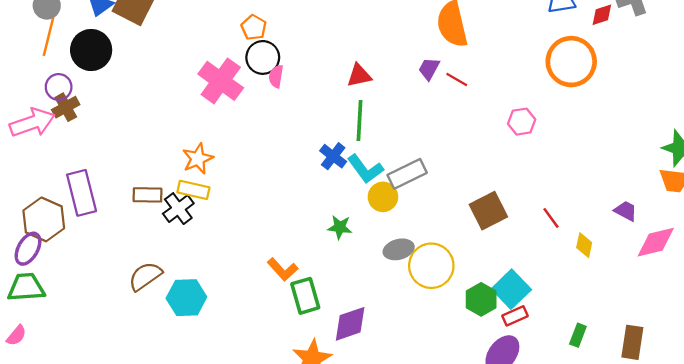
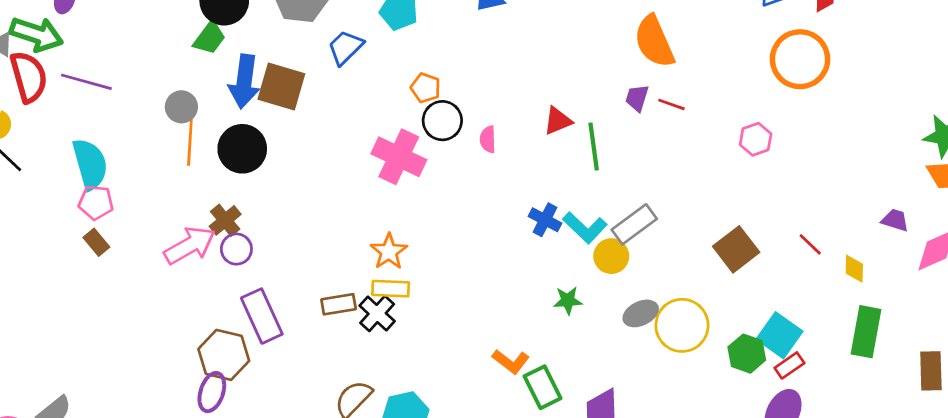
pink semicircle: (276, 76) -> (488, 139), moved
purple circle: (59, 87) -> (236, 249), moved
green line: (360, 121) -> (594, 146), moved
green rectangle: (578, 335) -> (866, 332), moved, size x1.8

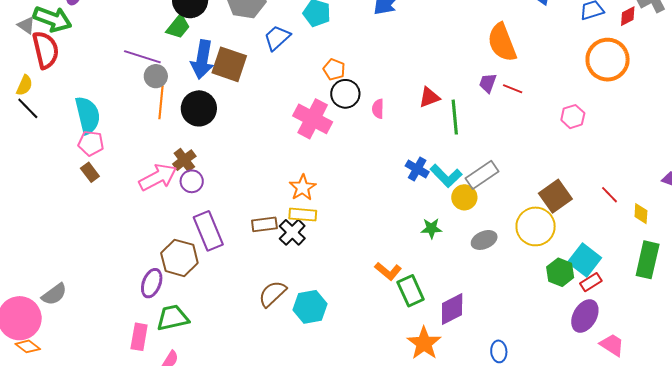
purple line: (86, 82) -> (142, 57), moved
yellow circle: (682, 325) -> (536, 226), moved
purple ellipse: (212, 392) -> (152, 283), moved

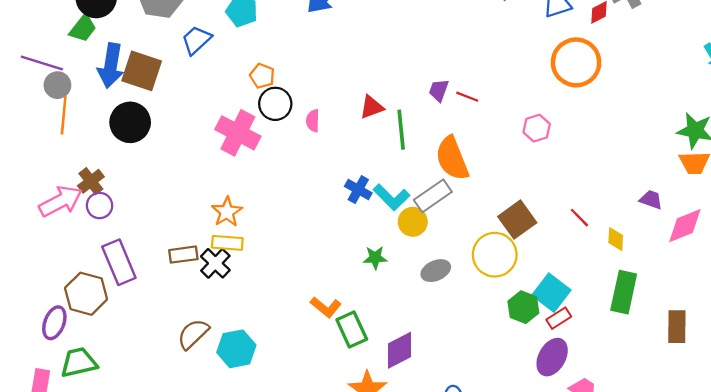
orange semicircle: (502, 42) -> (452, 158), moved
black circle: (199, 108) -> (130, 122), moved

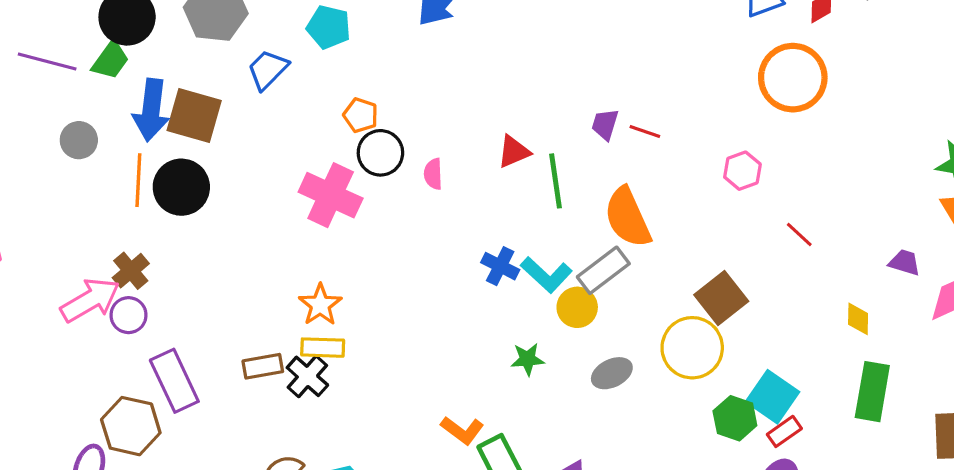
purple line: (42, 63) -> (47, 61), moved
orange line: (64, 115) -> (138, 180), moved
purple circle: (100, 206) -> (129, 315), moved
red line: (579, 218) -> (799, 234), moved

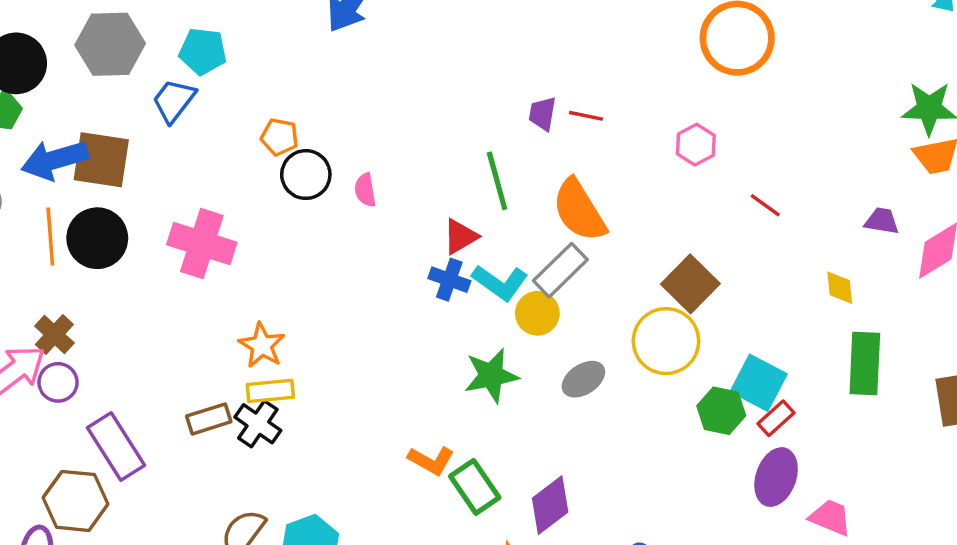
cyan pentagon: (329, 27) -> (203, 51), moved
blue arrow: (151, 110) -> (55, 160), turned 74
red triangle: (514, 152) -> (460, 236), moved
pink cross: (331, 195) -> (202, 244), moved
green star: (527, 359) -> (491, 376), size x1.5

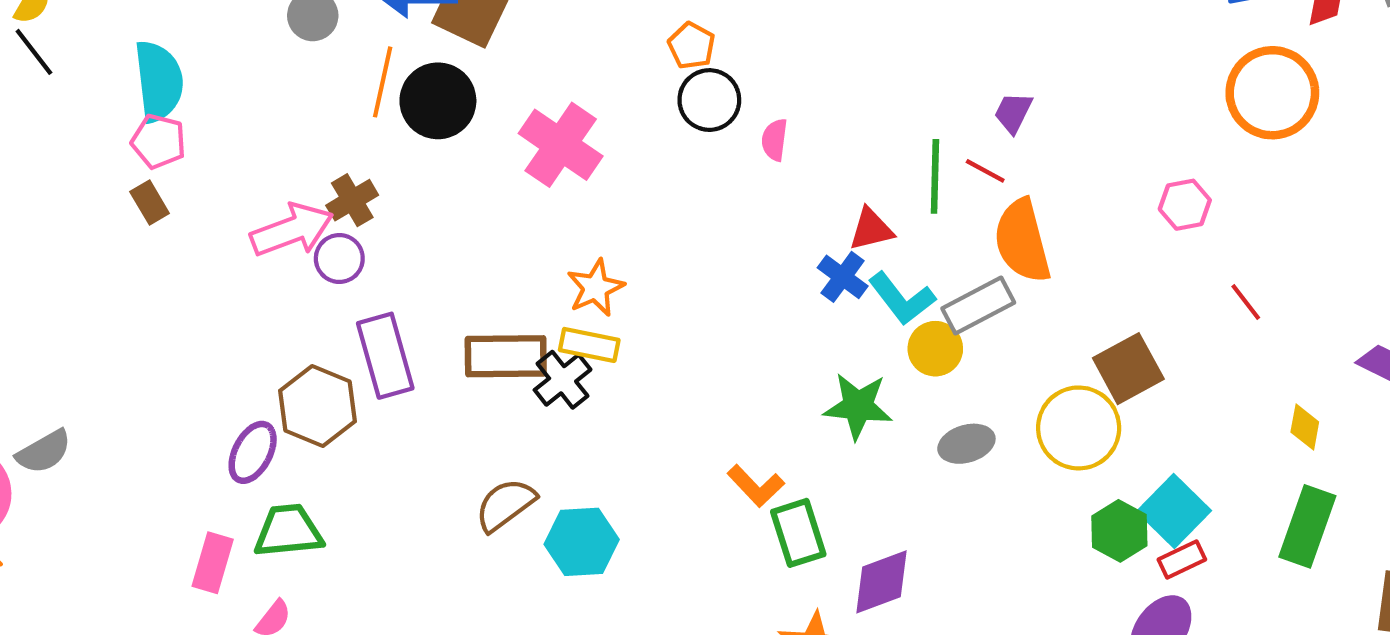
red line: (586, 116) -> (985, 171), moved
brown rectangle: (209, 419) -> (506, 356), size x1.5

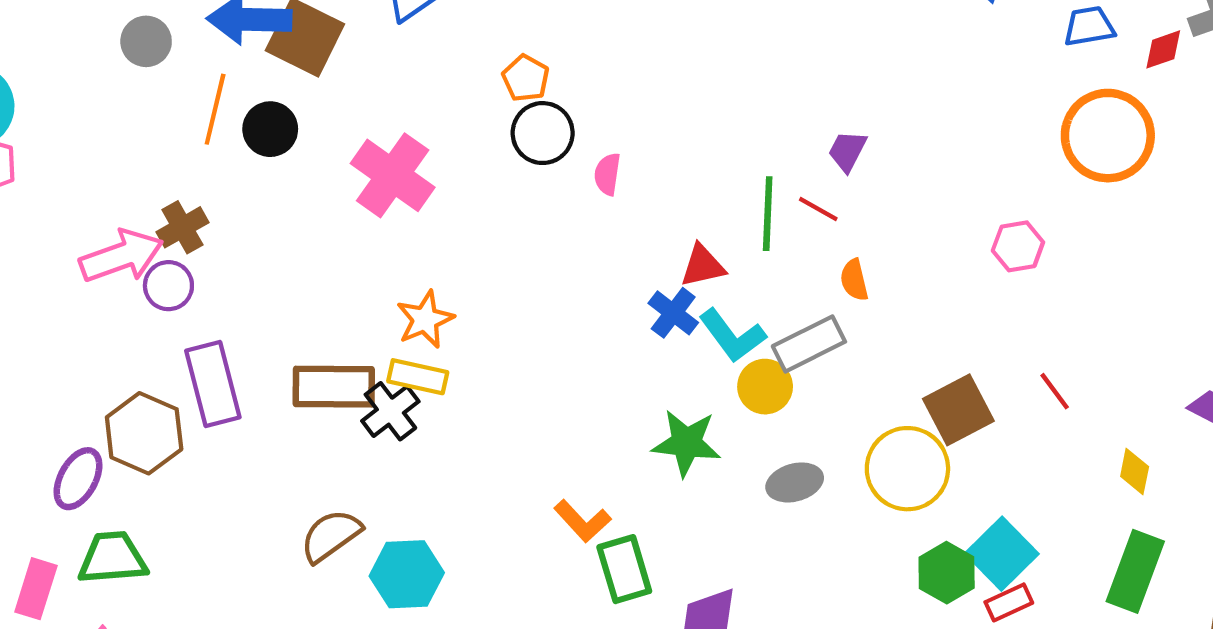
black circle: (438, 101) -> (270, 129), size x0.7
orange semicircle: (1022, 241) -> (854, 280), size x0.5
red line: (1246, 302) -> (1055, 391), moved

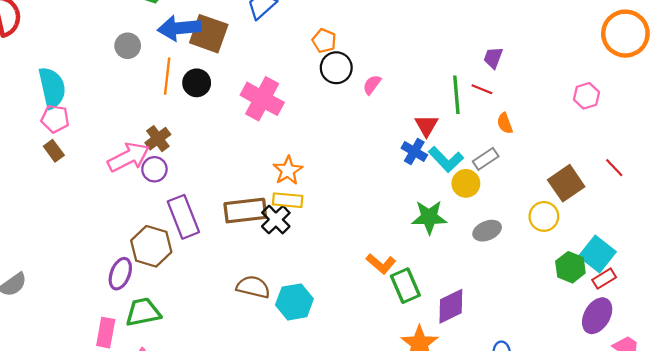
pink semicircle: (607, 174) -> (372, 85), turned 35
red triangle: (703, 266) -> (426, 126), turned -40
gray rectangle: (809, 344) -> (486, 159), size x0.7
yellow circle: (907, 469) -> (544, 216), size x0.7
brown semicircle: (331, 536) -> (253, 287), turned 56

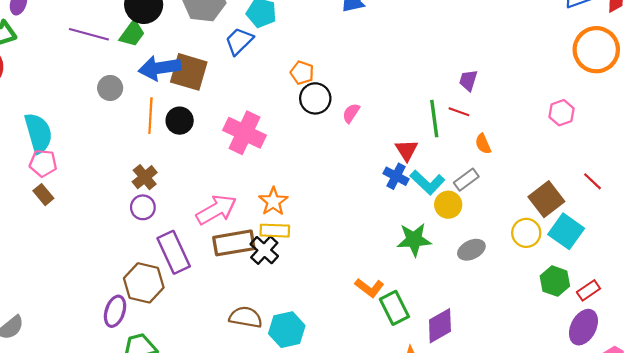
pink arrow: (128, 157) -> (216, 210), moved
cyan square: (597, 254) -> (566, 231), moved

